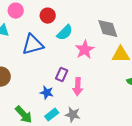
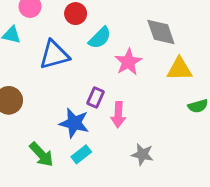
blue star: (47, 93) -> (74, 123), size x1.5
gray star: (73, 115) -> (142, 154), moved

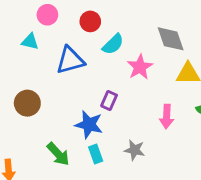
pink arrow: (118, 115) -> (167, 117), moved
cyan rectangle: (81, 154) -> (96, 154), turned -72
gray star: (142, 154) -> (134, 150), moved

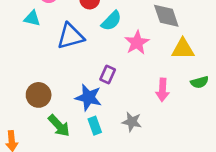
brown circle: (27, 103) -> (39, 95), moved

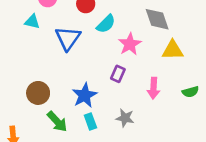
blue triangle: (70, 36) -> (68, 38), turned -40
purple rectangle: (108, 75) -> (118, 74), moved
green semicircle: (200, 82) -> (190, 92), moved
blue star: (88, 98) -> (85, 95), turned 30

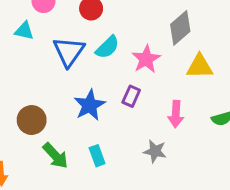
gray diamond: (157, 19) -> (180, 28), turned 68
cyan semicircle: (106, 24) -> (107, 47), moved
blue star: (85, 95) -> (90, 105), moved
gray star: (125, 118) -> (155, 151), moved

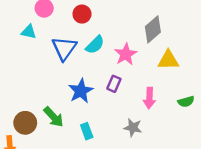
brown circle: (32, 120) -> (25, 123), moved
green arrow: (55, 156) -> (54, 117), moved

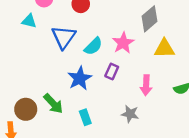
cyan semicircle: (95, 45) -> (93, 46), moved

